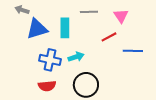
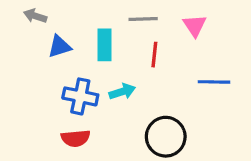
blue triangle: (37, 29) -> (59, 46), size x0.7
red line: (109, 37) -> (154, 55), moved, turned -56
black circle: (86, 85) -> (166, 137), moved

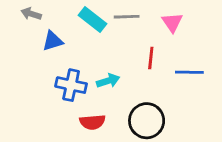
cyan rectangle: (105, 45) -> (92, 20), moved, turned -52
red line: (154, 55) -> (151, 58), moved
red semicircle: (76, 138) -> (92, 122), moved

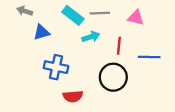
pink triangle: (172, 22) -> (136, 18), turned -42
cyan arrow: (108, 81) -> (91, 37), moved
black circle: (147, 121) -> (113, 77), moved

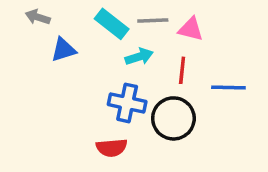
pink triangle: (136, 18) -> (191, 29), moved
blue cross: (56, 67) -> (127, 103), moved

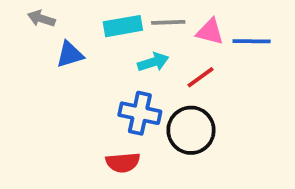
cyan rectangle: (112, 24) -> (123, 26), turned -48
red line: (182, 70) -> (200, 77), turned 48
blue line: (228, 88) -> (252, 41), moved

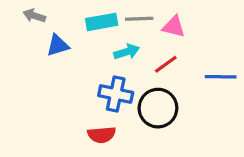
blue line: (252, 41) -> (221, 77), moved

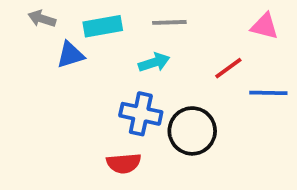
cyan rectangle: (102, 22) -> (103, 26), moved
pink triangle: (174, 27) -> (265, 26), moved
red line: (166, 64) -> (228, 68), moved

